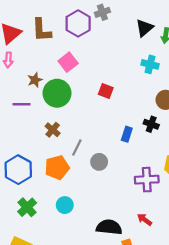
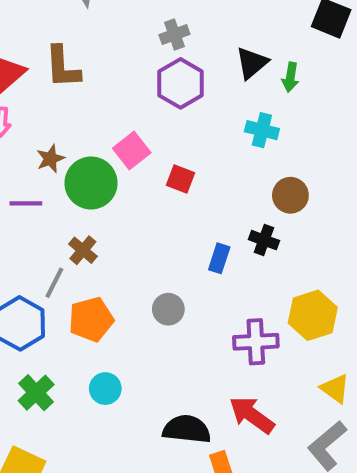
purple hexagon: (78, 23) -> (181, 83), moved
pink square: (68, 62) -> (132, 150), moved
gray line: (77, 147) -> (54, 283), moved
red arrow: (145, 219) -> (252, 415), size x1.6

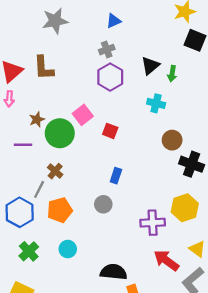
black cross: (264, 240) -> (192, 164), moved, size x1.5
blue rectangle: (219, 258) -> (116, 176), moved
red arrow: (252, 415) -> (166, 260), moved

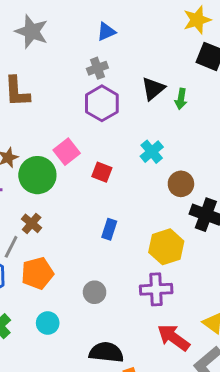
gray star: (55, 21) -> (32, 32), turned 30
cyan cross: (156, 103) -> (152, 152), moved, turned 36
gray circle: (103, 204) -> (95, 292), moved
yellow hexagon: (185, 208) -> (166, 247), moved

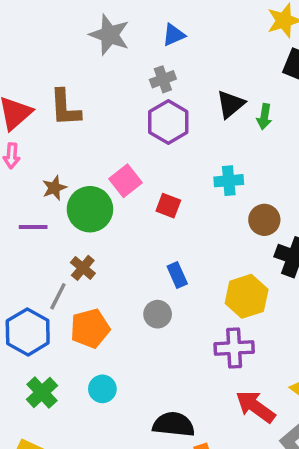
gray star: (32, 32) -> (110, 35), moved
cyan cross: (152, 152) -> (229, 181), turned 35
blue rectangle: (109, 229) -> (177, 275), turned -42
gray circle: (95, 292) -> (158, 314), moved

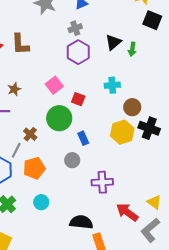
green circle: (90, 209) -> (59, 118), moved
yellow hexagon: (247, 296) -> (122, 132), moved
purple cross: (234, 348) -> (102, 182), moved

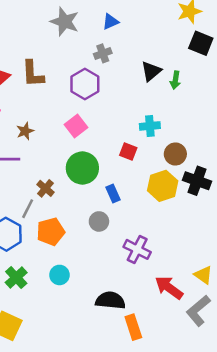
purple hexagon: (78, 52) -> (85, 84), moved
red square: (78, 99) -> (128, 151), moved
purple cross: (102, 182) -> (137, 249), turned 30

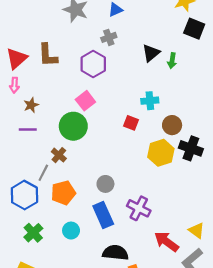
brown star: (25, 131) -> (31, 105), moved
green circle: (82, 168) -> (73, 126), moved
blue rectangle: (113, 193) -> (103, 215), moved, size x1.6

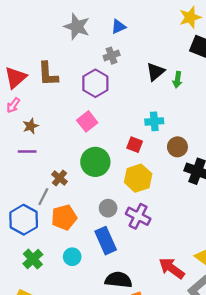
pink arrow: (14, 85) -> (13, 105), turned 32
green circle: (73, 126) -> (95, 162), moved
yellow hexagon: (161, 153) -> (138, 178), moved
purple cross: (139, 208) -> (138, 216), moved

